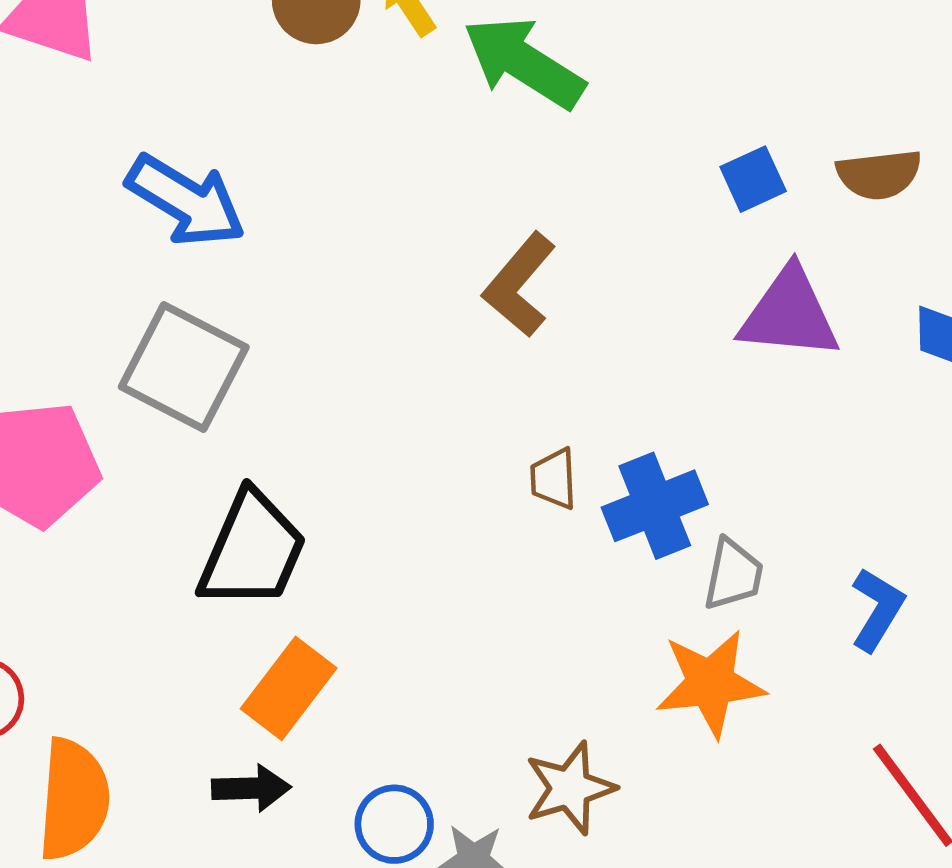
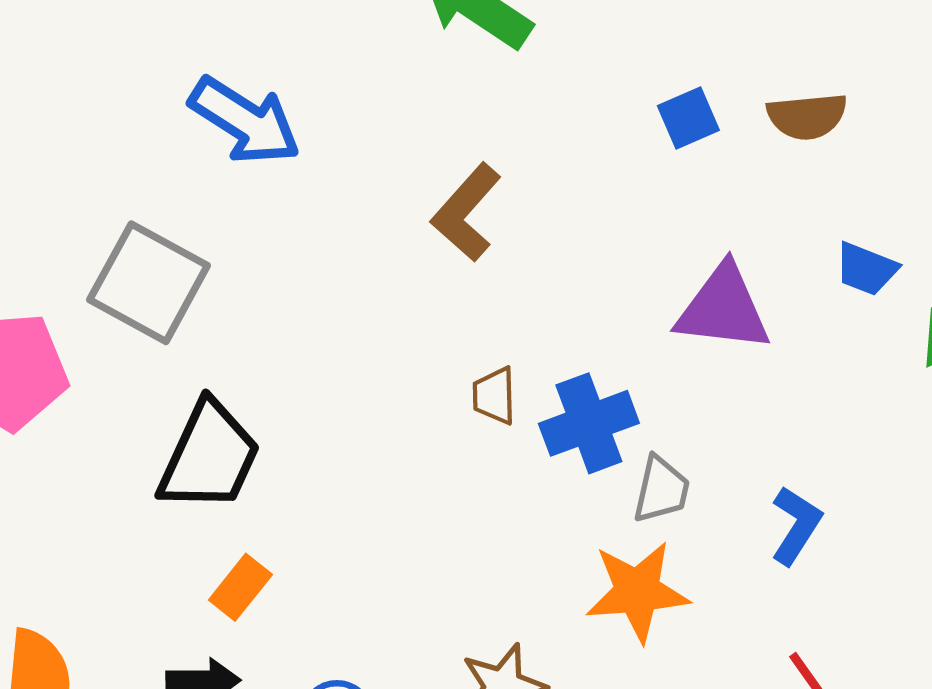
blue arrow: (186, 201) -> (245, 121), moved
purple triangle: (789, 314) -> (723, 308), moved
orange rectangle: (289, 688) -> (240, 587), size x0.7

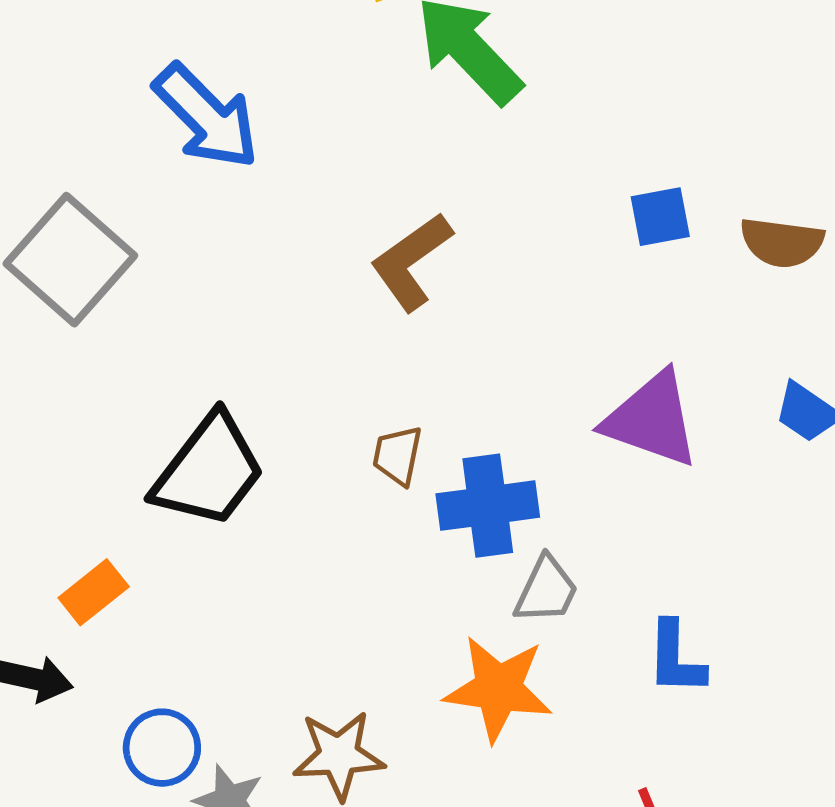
black trapezoid: (209, 457) -> (209, 471), moved
blue L-shape: (796, 525) -> (676, 658), turned 136

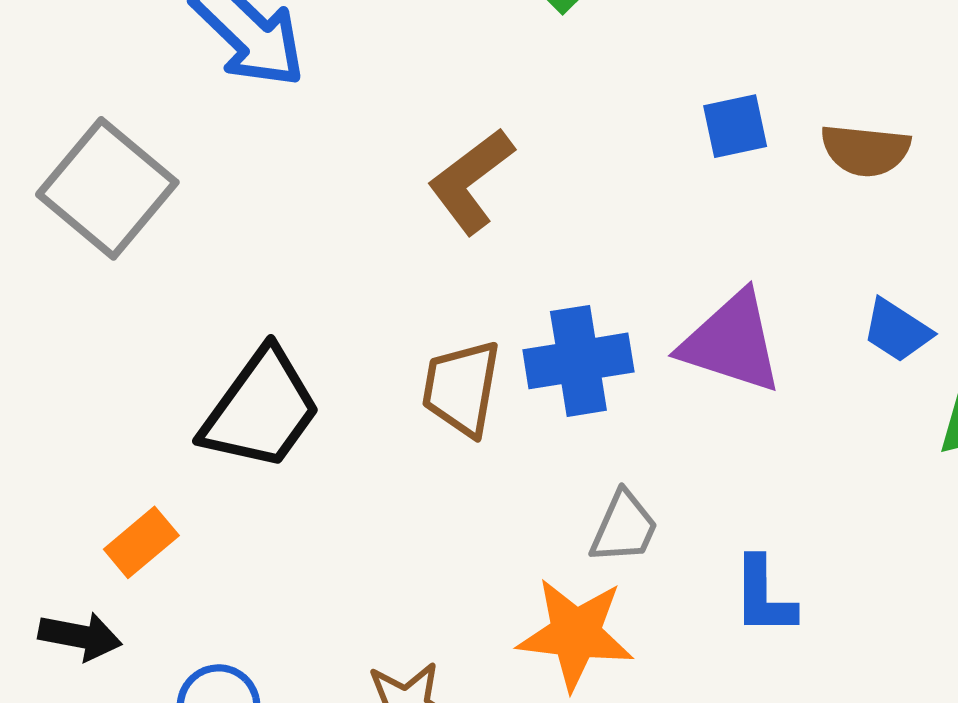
brown trapezoid: (397, 455) -> (461, 388), size x1.5
blue cross: (488, 506) -> (578, 361), moved

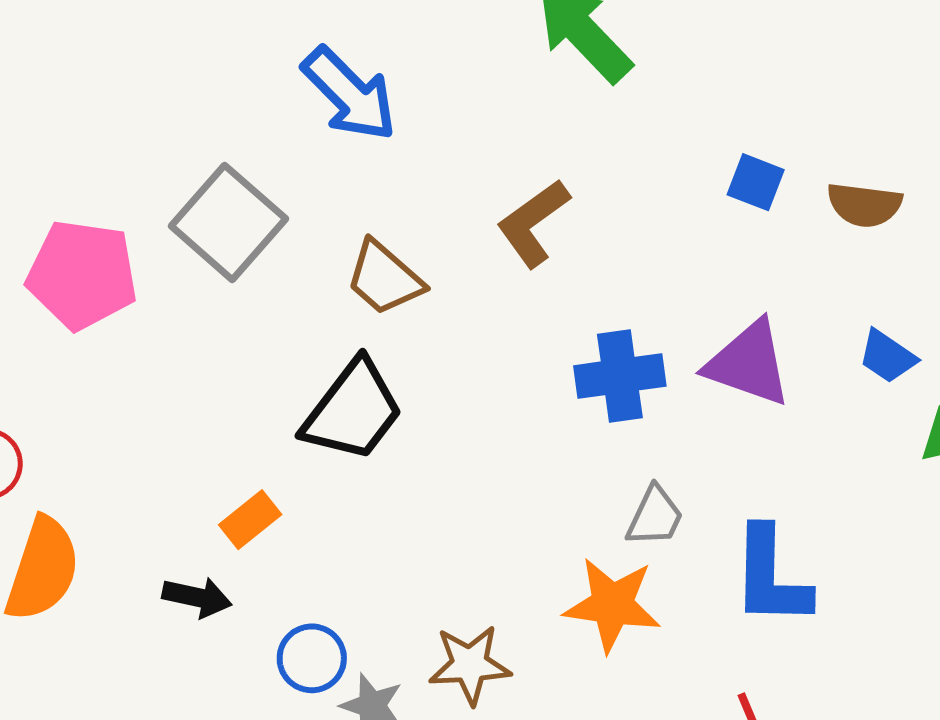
blue square: (735, 126) -> (756, 182), turned 32
brown trapezoid: (461, 388) -> (384, 278), moved, turned -60
blue L-shape: (764, 596) -> (771, 577), size x1.5

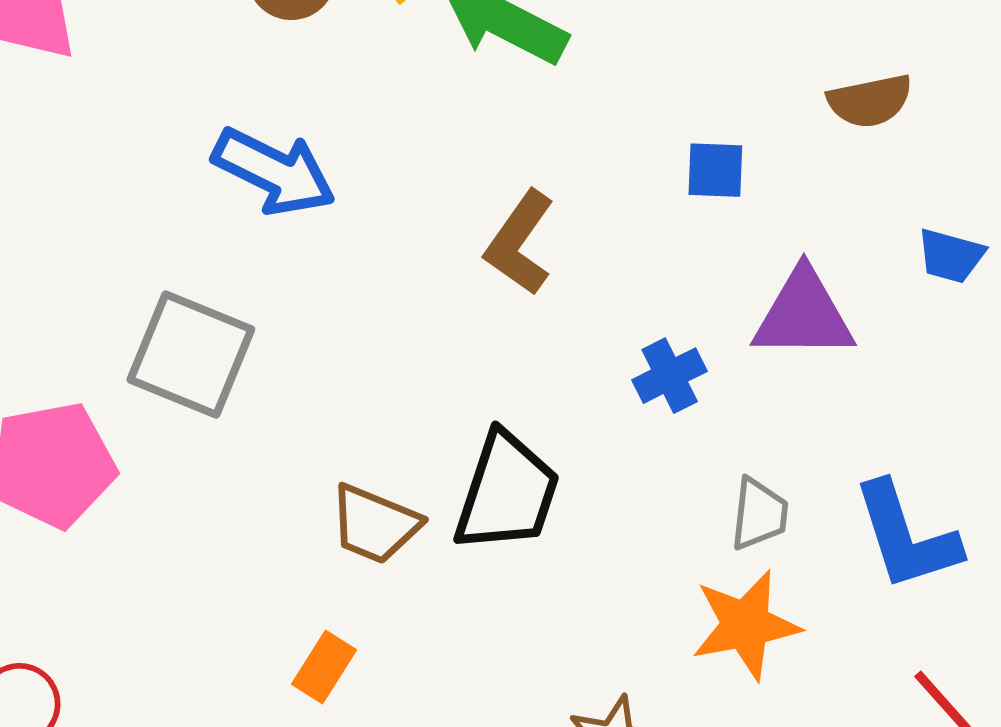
blue square: (756, 182) -> (715, 170), moved
brown trapezoid: (384, 278) -> (375, 524), moved
blue cross: (620, 376) -> (670, 376), size x0.7
black trapezoid: (353, 411) -> (507, 492), moved

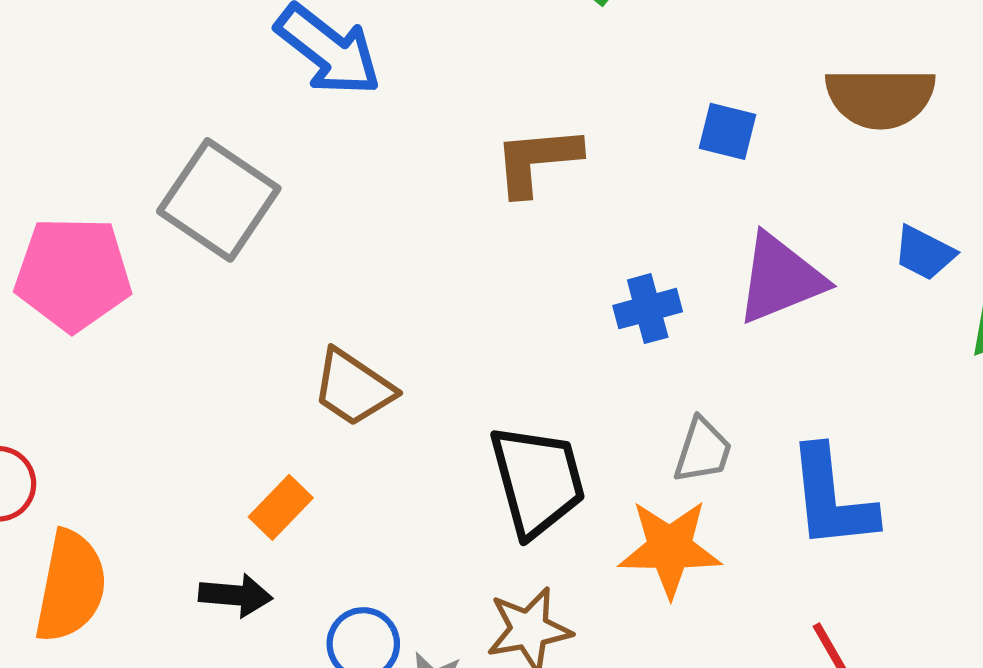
brown semicircle: (870, 101) -> (880, 98), size x1.4
brown L-shape: (520, 243) -> (537, 160), turned 38
purple triangle: (804, 315) -> (780, 278), turned -34
black trapezoid: (507, 492) -> (537, 481), moved, turned -45

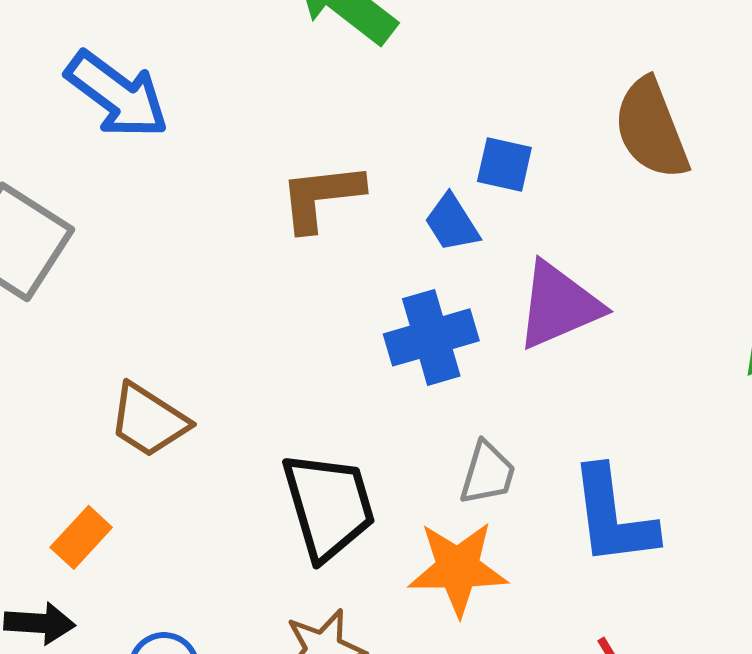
brown semicircle: (880, 98) -> (651, 129), turned 70
blue trapezoid: (924, 253) -> (452, 223), moved, turned 32
blue cross: (648, 309) -> (431, 337), size x1.4

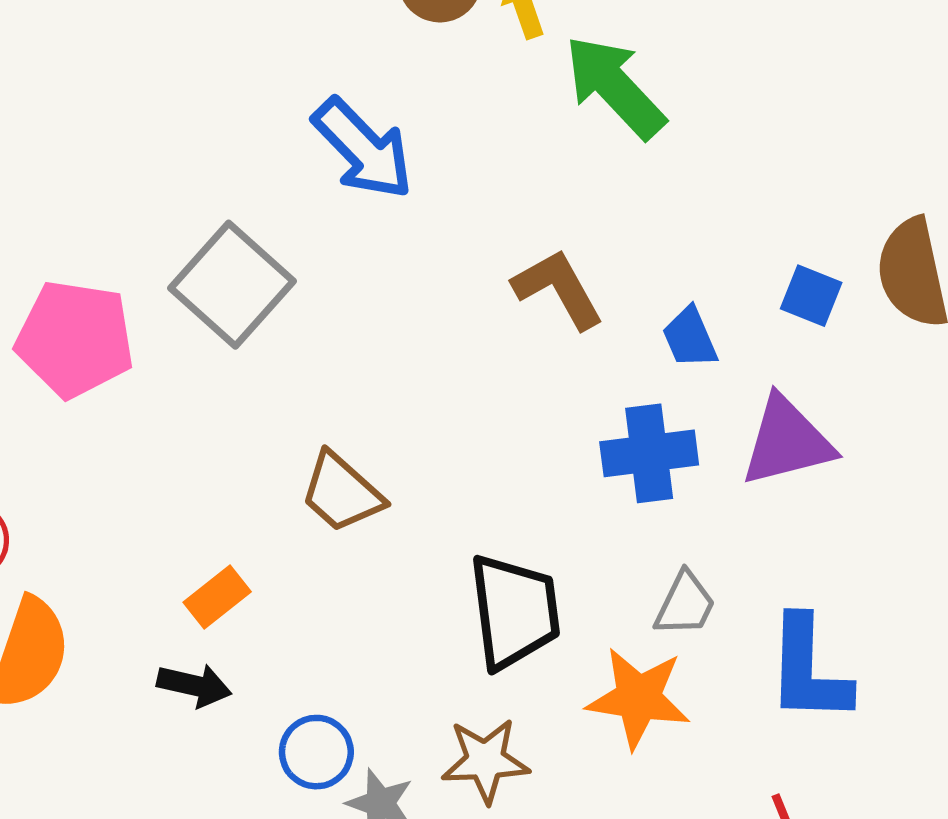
blue square: (504, 165) -> (811, 296), moved
brown L-shape: (321, 197) -> (558, 289), turned 58
orange rectangle: (81, 537) -> (217, 597), moved

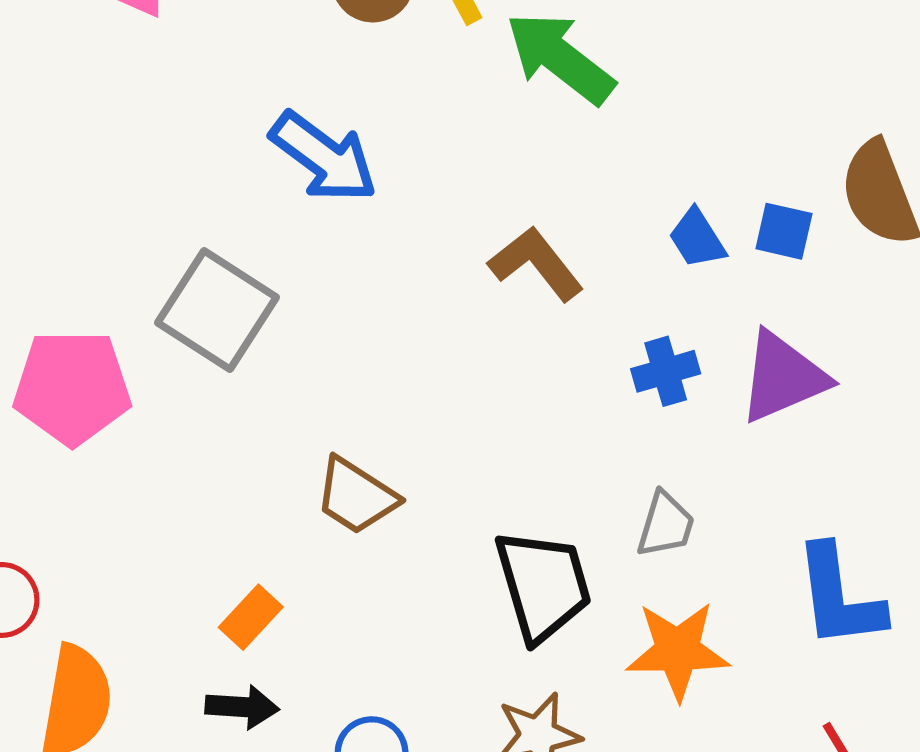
blue trapezoid: (690, 338) -> (697, 238), moved
blue cross: (649, 453) -> (666, 371), moved, size x0.7
gray trapezoid: (685, 604) -> (666, 525), moved

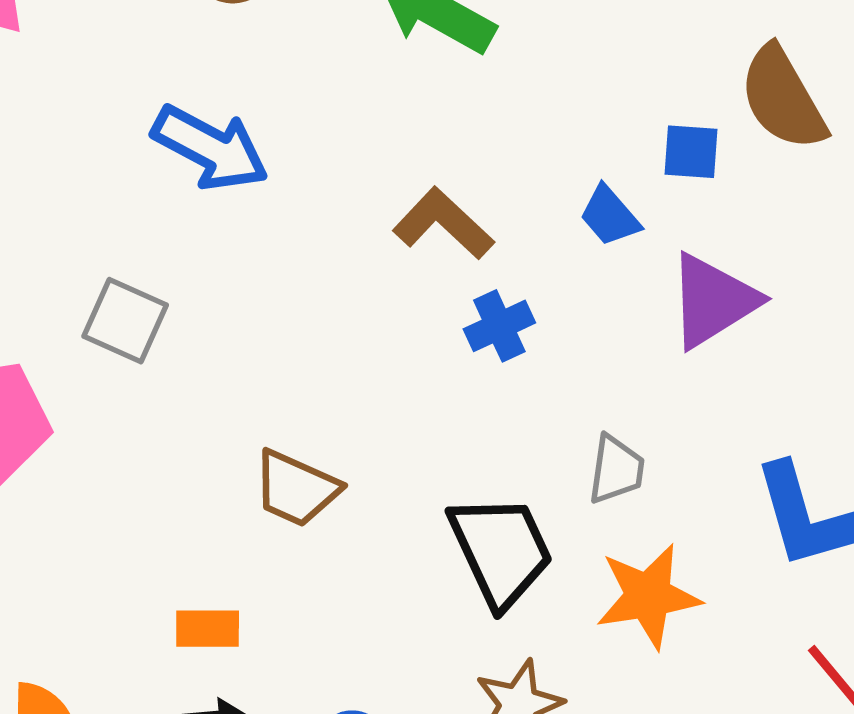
blue trapezoid: (697, 238) -> (610, 216), moved
gray square: (217, 310) -> (125, 321), size x0.7
blue cross: (666, 371) -> (499, 326), moved
orange rectangle: (251, 617) -> (208, 629), turned 56

